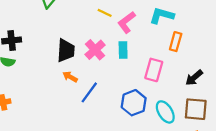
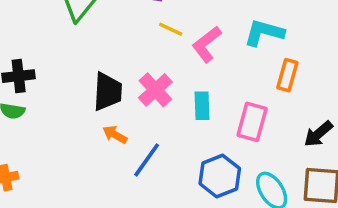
cyan rectangle: (123, 50) -> (202, 106), moved

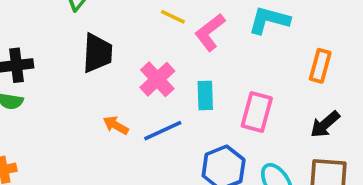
orange rectangle: (287, 75) -> (320, 66), moved
black trapezoid: (108, 92) -> (97, 53), moved
blue line: (147, 160) -> (163, 131), moved, turned 30

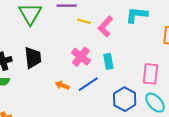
black trapezoid: (97, 53) -> (33, 58), moved
pink rectangle: (257, 112) -> (151, 74), moved

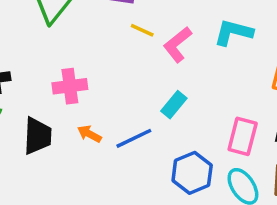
pink cross: (81, 57) -> (70, 86), moved, turned 36
black trapezoid: (33, 58) -> (38, 136), moved
cyan rectangle: (108, 61) -> (174, 105), turned 42

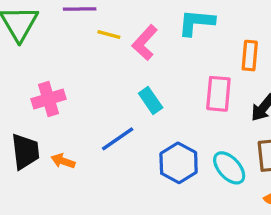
cyan rectangle: (174, 105) -> (151, 101), turned -65
orange arrow: (89, 134) -> (63, 161), moved
pink rectangle: (243, 136) -> (218, 94), moved

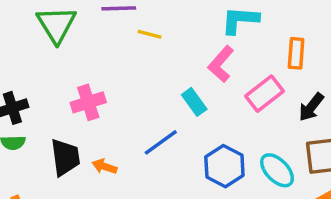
pink L-shape: (145, 43) -> (221, 64), moved
pink rectangle: (218, 94) -> (264, 94), turned 48

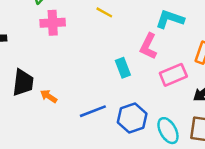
pink L-shape: (221, 64) -> (148, 46), turned -30
pink cross: (88, 102) -> (53, 23), moved
blue line: (161, 142) -> (93, 111), moved

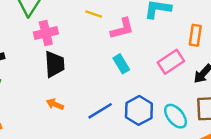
pink L-shape: (148, 46) -> (122, 29), moved, turned -120
black trapezoid: (23, 83) -> (54, 64), moved

